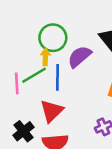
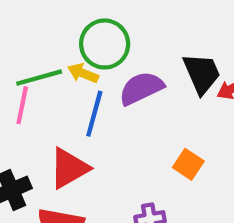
yellow arrow: (45, 57) -> (83, 73), turned -84
green line: (34, 75) -> (39, 78), moved

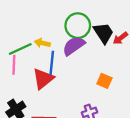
green circle: (105, 44) -> (78, 26), moved
red triangle: (69, 168) -> (43, 79), moved

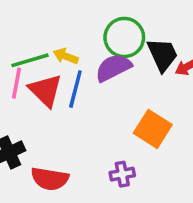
red triangle: (43, 79) -> (45, 90), moved, turned -45
orange square: (104, 81) -> (153, 129), size x1.5

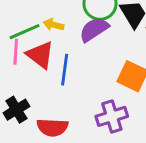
blue line: (75, 89) -> (65, 70), moved
purple cross: (122, 174) -> (112, 116), size x1.5

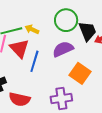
purple semicircle: (94, 29) -> (63, 49), moved

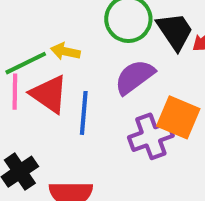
purple cross: (61, 99) -> (151, 136), moved

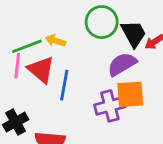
purple semicircle: (135, 77) -> (122, 64), moved
orange square: (178, 117) -> (130, 94), turned -32

